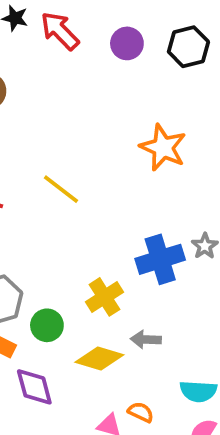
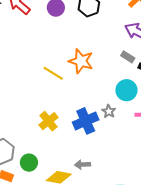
yellow line: (61, 189) -> (53, 73), moved
yellow cross: (105, 297) -> (48, 121), moved

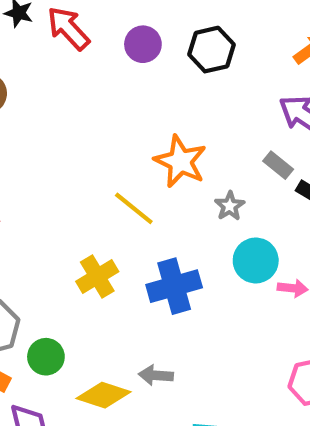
yellow line: (53, 73) -> (134, 208), moved
cyan circle: (126, 90) -> (256, 260), moved
gray star: (109, 111) -> (230, 206), moved

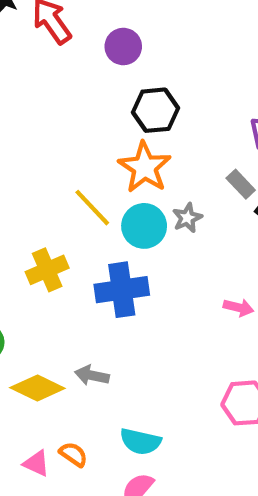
black hexagon: (212, 50) -> (155, 110), moved
cyan circle: (256, 260) -> (144, 226), moved

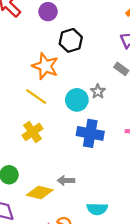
orange star: (145, 167) -> (45, 66), moved
yellow line: (92, 208) -> (36, 97), moved
blue cross: (122, 290) -> (90, 133), moved, turned 30

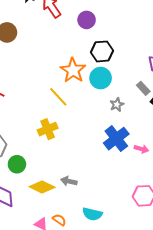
cyan circle: (77, 100) -> (101, 78), moved
blue cross: (90, 133) -> (116, 139), moved, turned 30

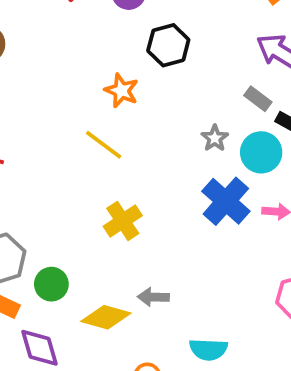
orange star: (73, 70) -> (121, 91), size x0.7
cyan circle: (101, 78) -> (261, 152), moved
yellow cross: (48, 129) -> (123, 221), moved

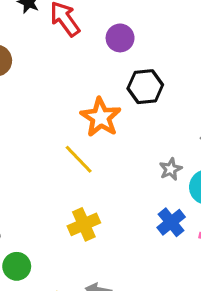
orange star: (121, 91) -> (101, 117), size x1.4
blue cross: (226, 201) -> (171, 222), size x0.7

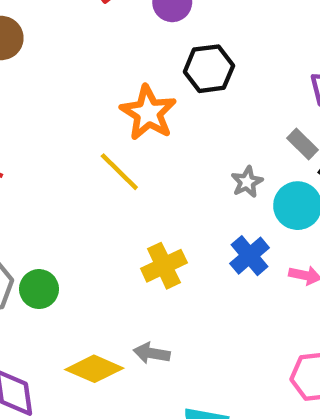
yellow cross: (84, 224) -> (164, 266), moved
green circle: (17, 266) -> (39, 289), moved

